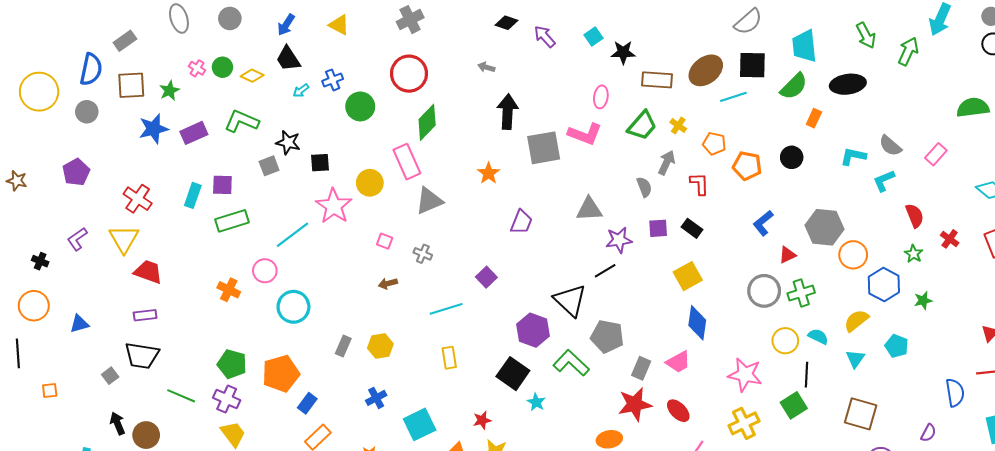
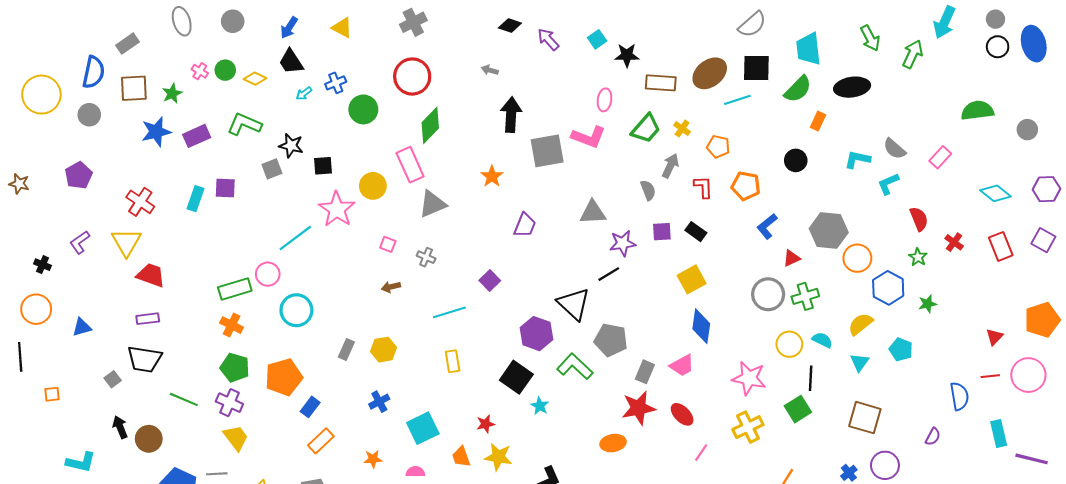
orange pentagon: (747, 166) -> (746, 186), moved
green rectangle: (232, 221) -> (235, 289), moved
orange cross: (229, 290) -> (232, 325), moved

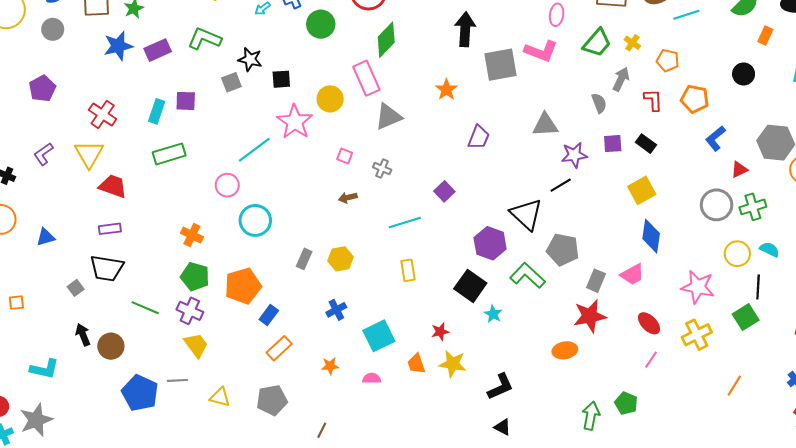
green rectangle: (235, 289) -> (169, 154), moved
red ellipse: (682, 414) -> (649, 323), moved

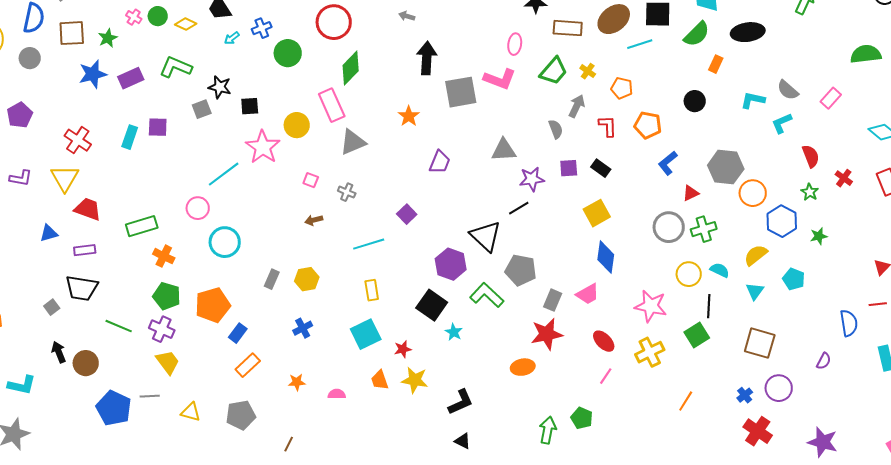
purple L-shape: (43, 154) -> (21, 178), turned -135
green rectangle: (169, 154) -> (142, 226), moved
blue triangle: (45, 237) -> (49, 233), moved
cyan square: (379, 336) -> (366, 334), moved

